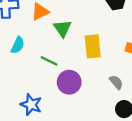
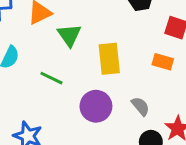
purple circle: (69, 82) -> (96, 106), moved

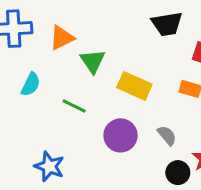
yellow rectangle: (109, 59) -> (134, 86), turned -60

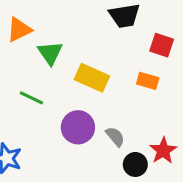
gray semicircle: (167, 135) -> (115, 137), moved

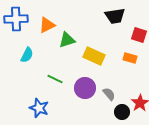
green triangle: (50, 53) -> (67, 40), turned 48
green line: (31, 98) -> (55, 79), moved

